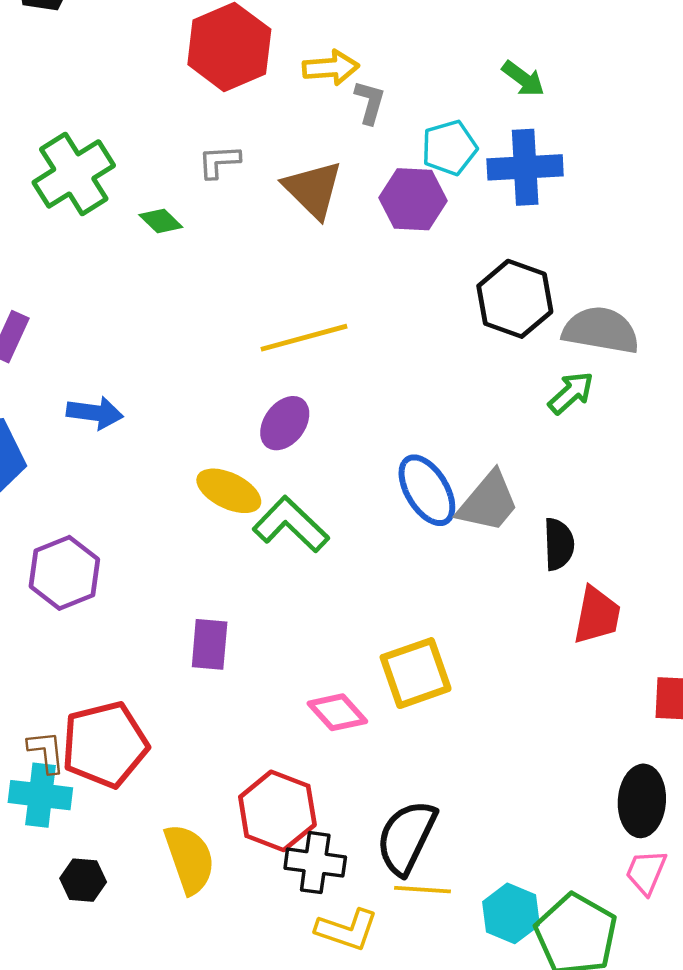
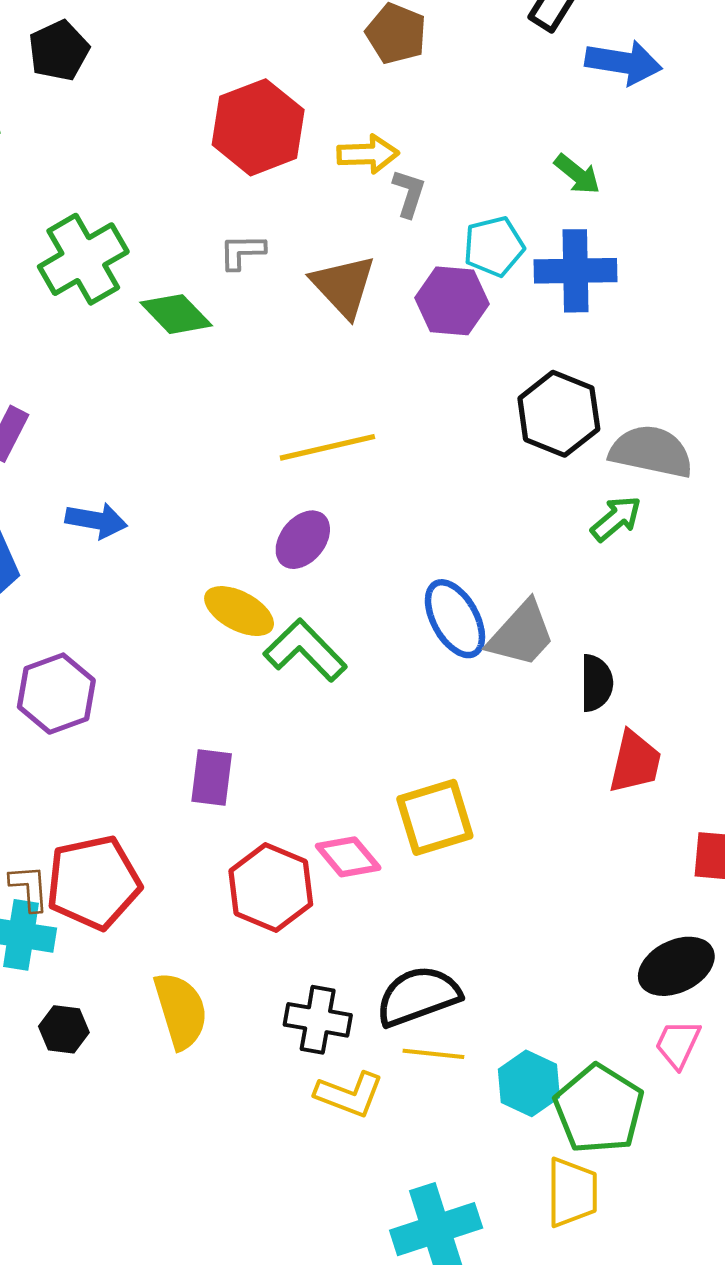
green diamond: (161, 221) -> (176, 314), size x1.5
black ellipse: (642, 801) -> (676, 966), turned 58
red hexagon: (277, 811) -> (271, 887), moved
black semicircle: (406, 837) -> (418, 996), turned 42

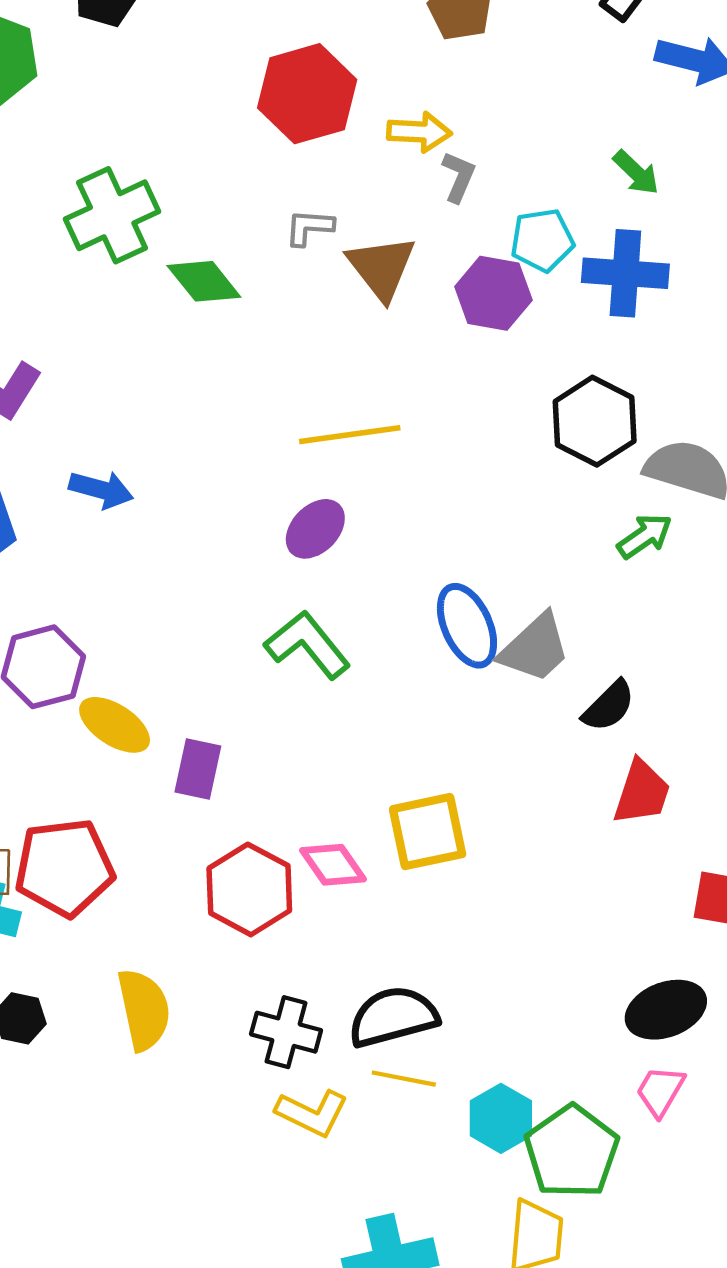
gray L-shape: (242, 252) -> (309, 227), moved
yellow ellipse: (239, 611) -> (115, 725), moved
black semicircle: (596, 683) -> (609, 706), turned 40

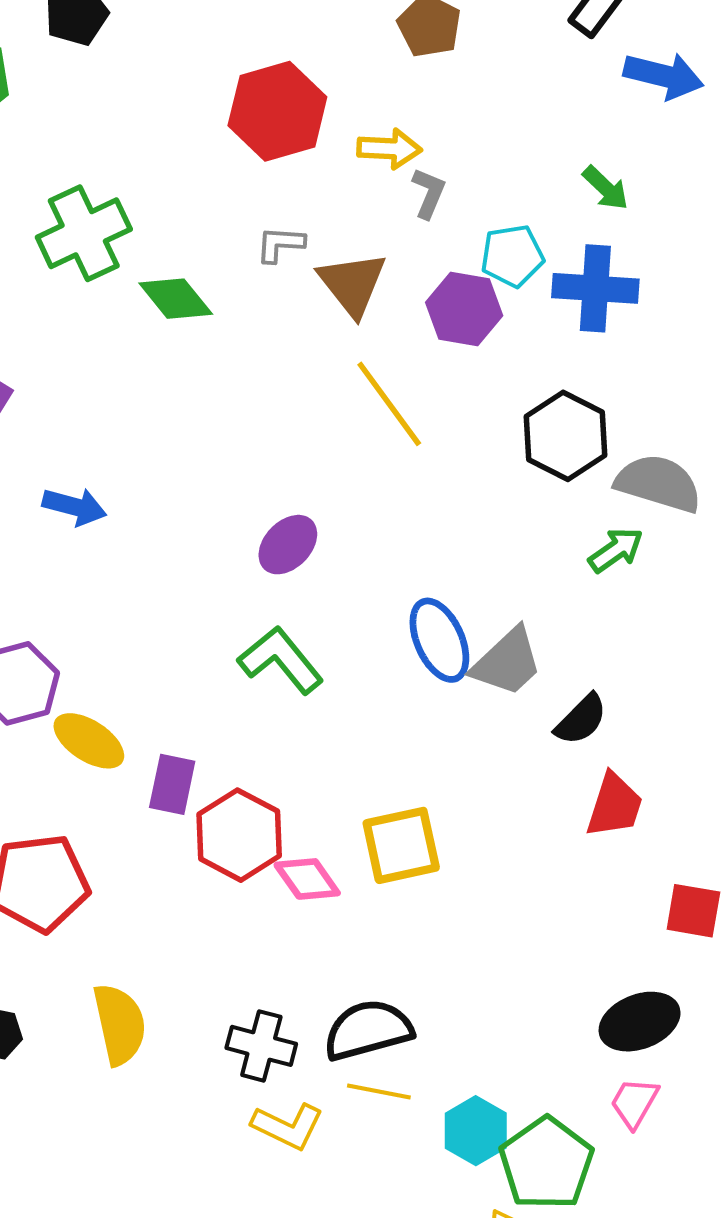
yellow line: (350, 435) -> (389, 404), moved, turned 62
red hexagon: (249, 889) -> (239, 835), moved

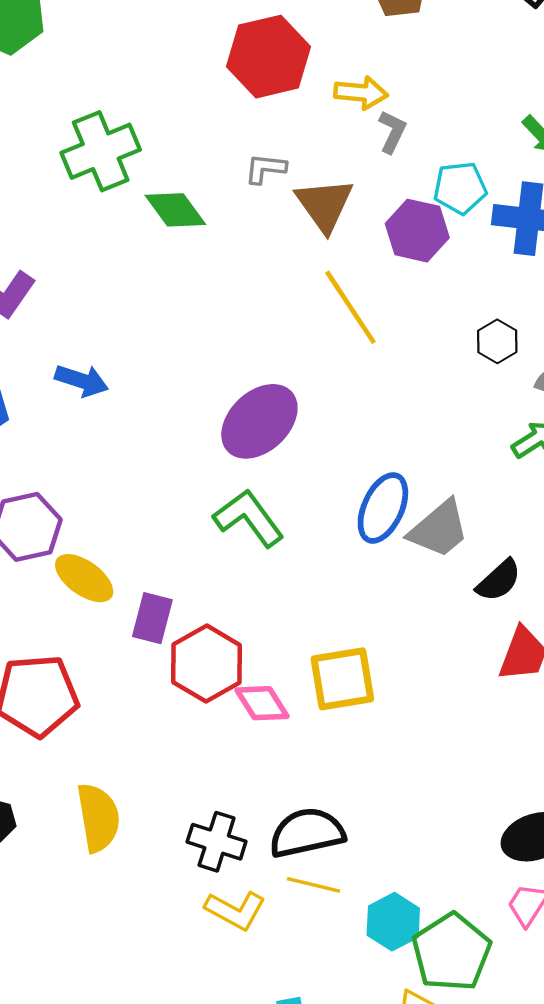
black hexagon: (566, 436) -> (497, 341), size x0.6
purple ellipse: (288, 545) -> (259, 421), size x1.5
blue ellipse: (439, 640) -> (383, 508), turned 46

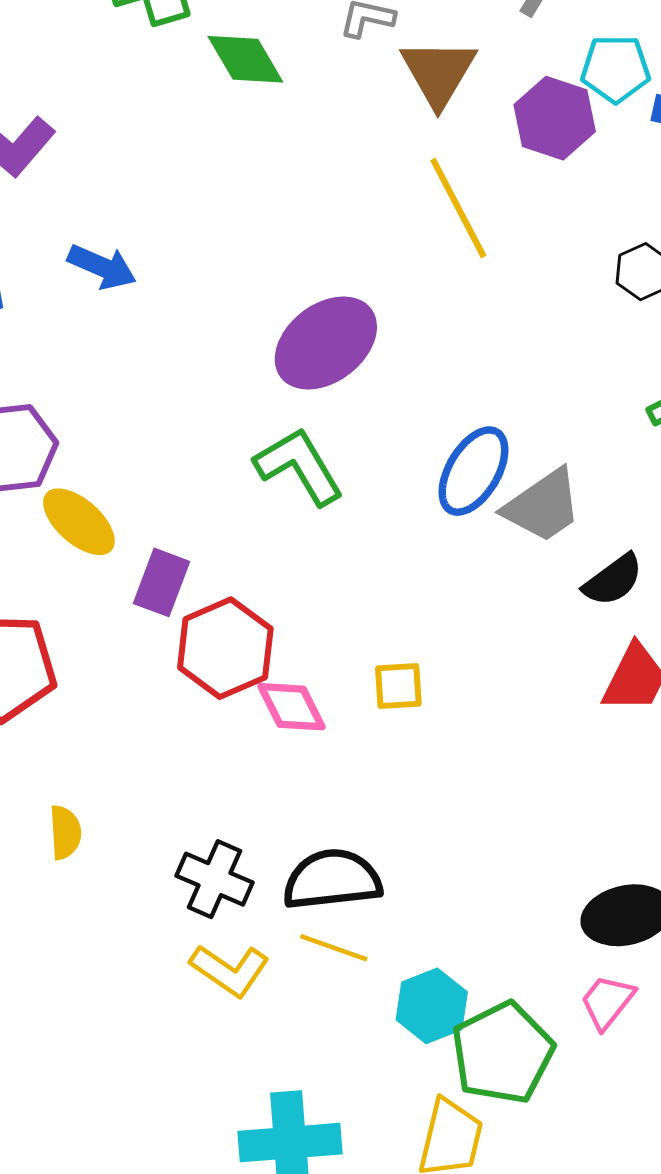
yellow square: (342, 679) -> (398, 686), size x0.6
yellow semicircle: (98, 818) -> (65, 832), size x0.6

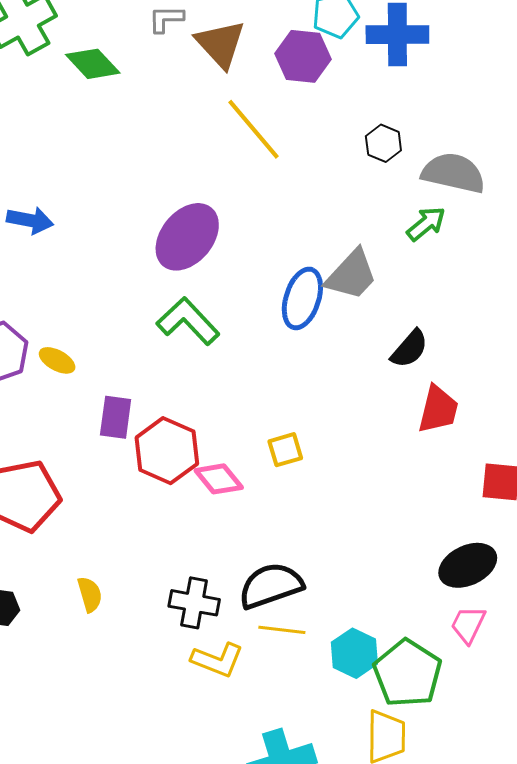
gray trapezoid: (543, 506) -> (351, 275), moved
yellow ellipse: (79, 522) -> (57, 360), moved, size x0.7

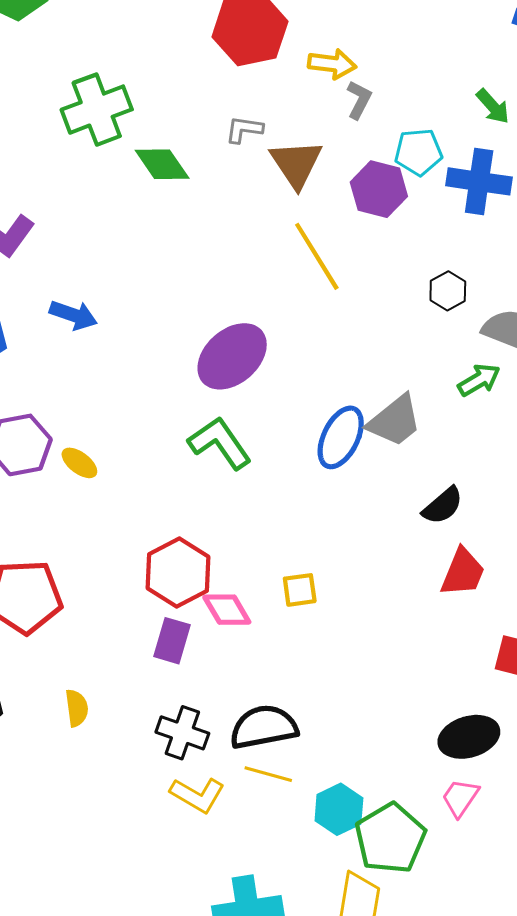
purple rectangle: (116, 417) -> (172, 641), moved

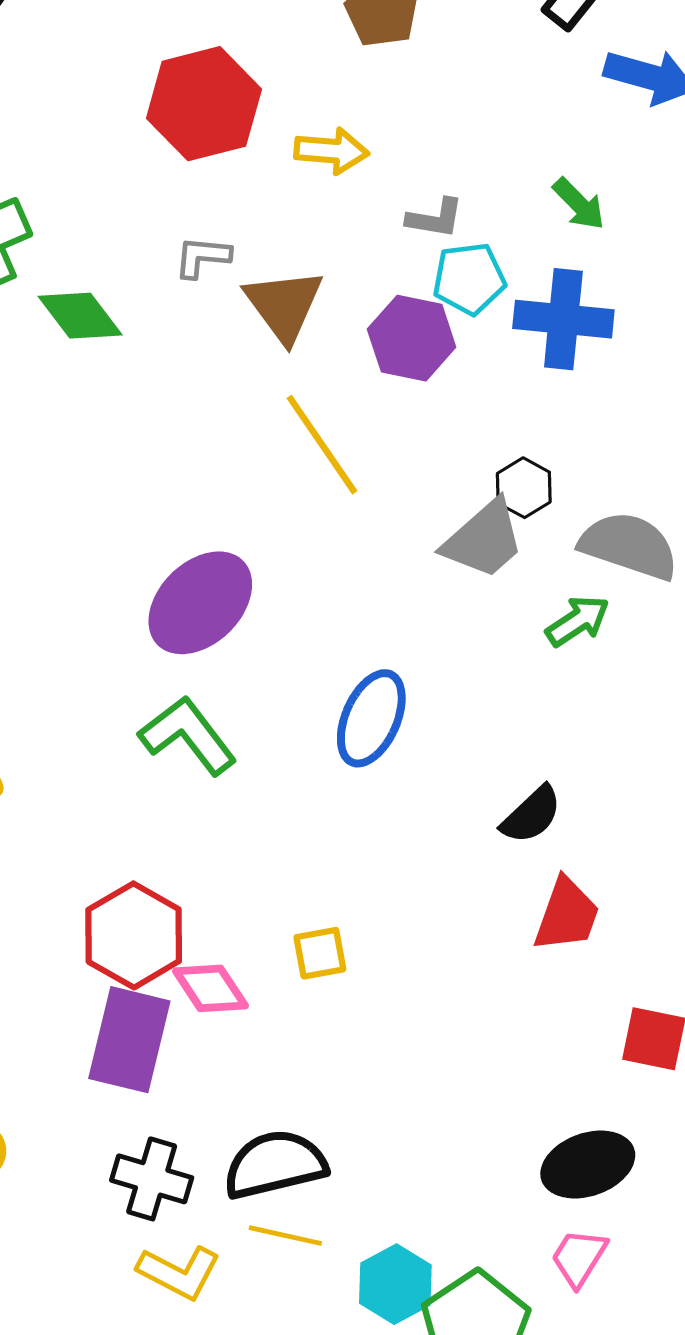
gray L-shape: (359, 100) -> (435, 218), moved, turned 75
gray trapezoid: (395, 421) -> (484, 539), moved
purple rectangle: (172, 641) -> (129, 1040), size x1.5

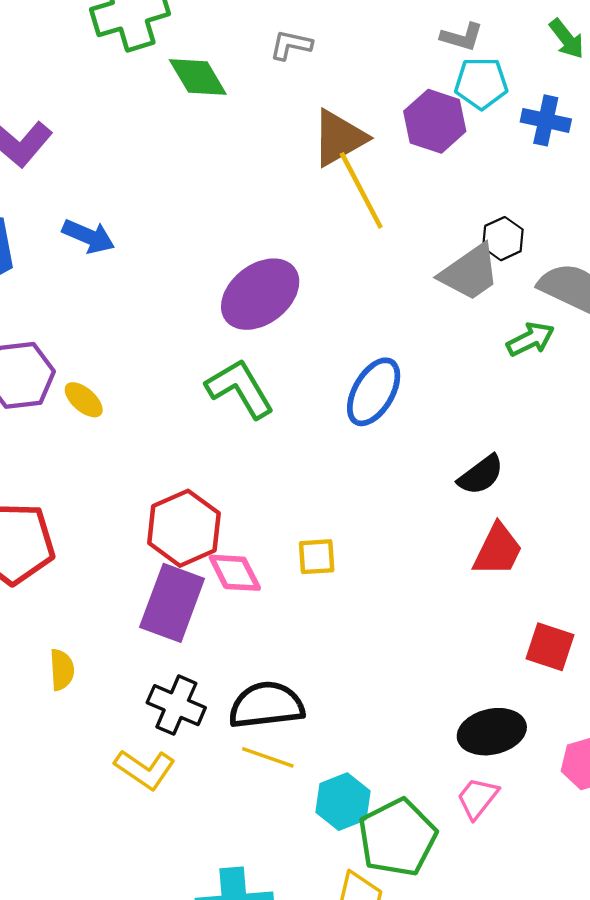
brown triangle: (284, 305) -> (339, 138), moved, turned 30
blue cross: (563, 319) -> (546, 120), size x0.7
yellow L-shape: (179, 1272) -> (145, 769), moved

